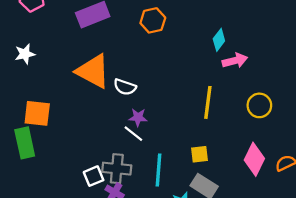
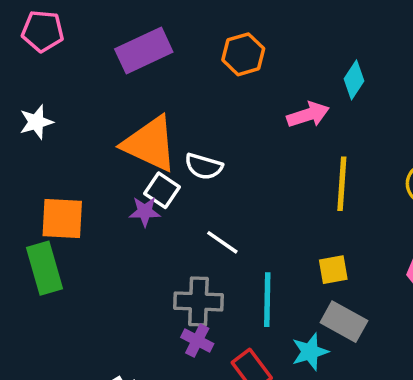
pink arrow: (235, 61) -> (308, 115), moved
purple star: (138, 117) -> (145, 212), moved
white square: (94, 176) -> (162, 190), moved, turned -30

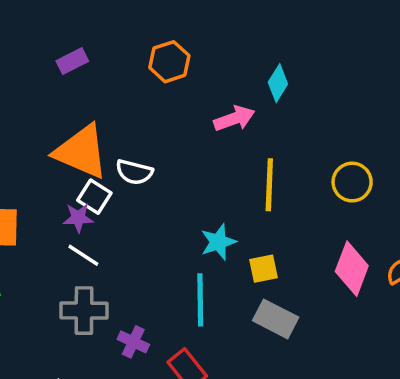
purple rectangle: (144, 51) -> (72, 61), size x0.6
white line: (222, 242) -> (83, 255), moved
gray cross: (198, 301) -> (84, 311), moved
cyan star: (310, 352) -> (218, 242), moved

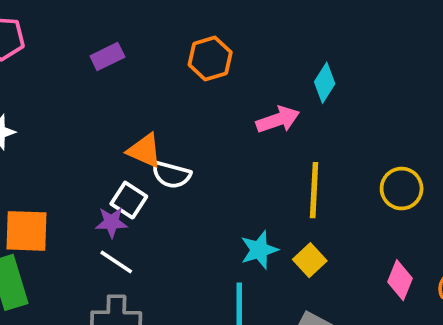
orange triangle: (81, 152) -> (145, 151), moved, size x0.6
yellow square: (264, 269) -> (310, 260), moved, turned -32
pink diamond: (352, 269) -> (400, 280), size x0.7

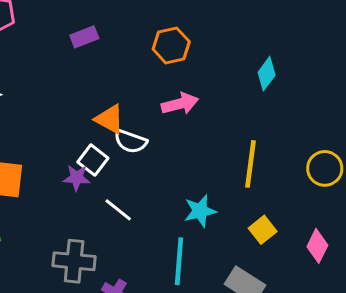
pink arrow: (278, 120) -> (180, 104), moved
yellow square: (310, 260) -> (263, 230), moved
white line: (116, 262) -> (118, 210), moved

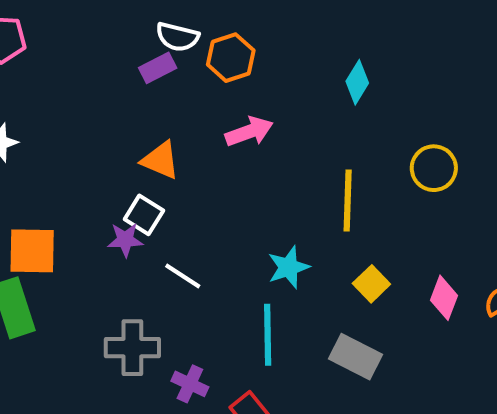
purple rectangle: (84, 37) -> (158, 68), moved
white semicircle: (131, 141) -> (177, 37), moved
yellow circle: (325, 168) -> (434, 168), moved

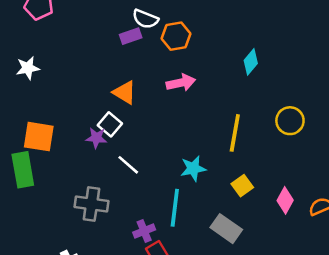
purple cross: (190, 384) -> (144, 231), moved, turned 35

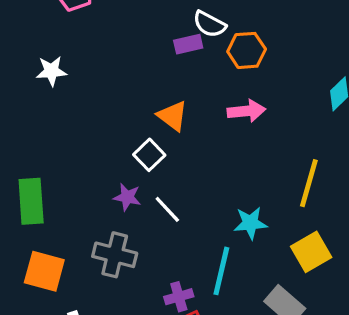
orange square: (39, 137) -> (44, 271), moved
purple star: (96, 138) -> (127, 197), moved
yellow square: (242, 186) -> (311, 252), size x1.4

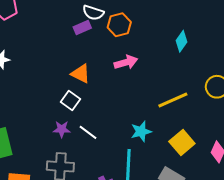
yellow line: (309, 183) -> (173, 100), turned 60

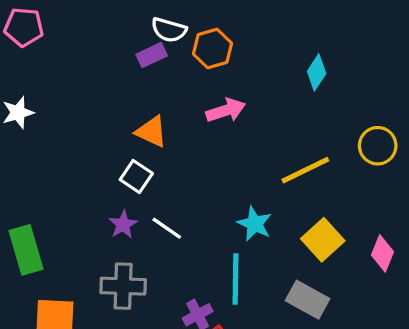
purple star: (62, 129) -> (123, 225), turned -30
cyan star: (141, 131) -> (255, 224), turned -30

